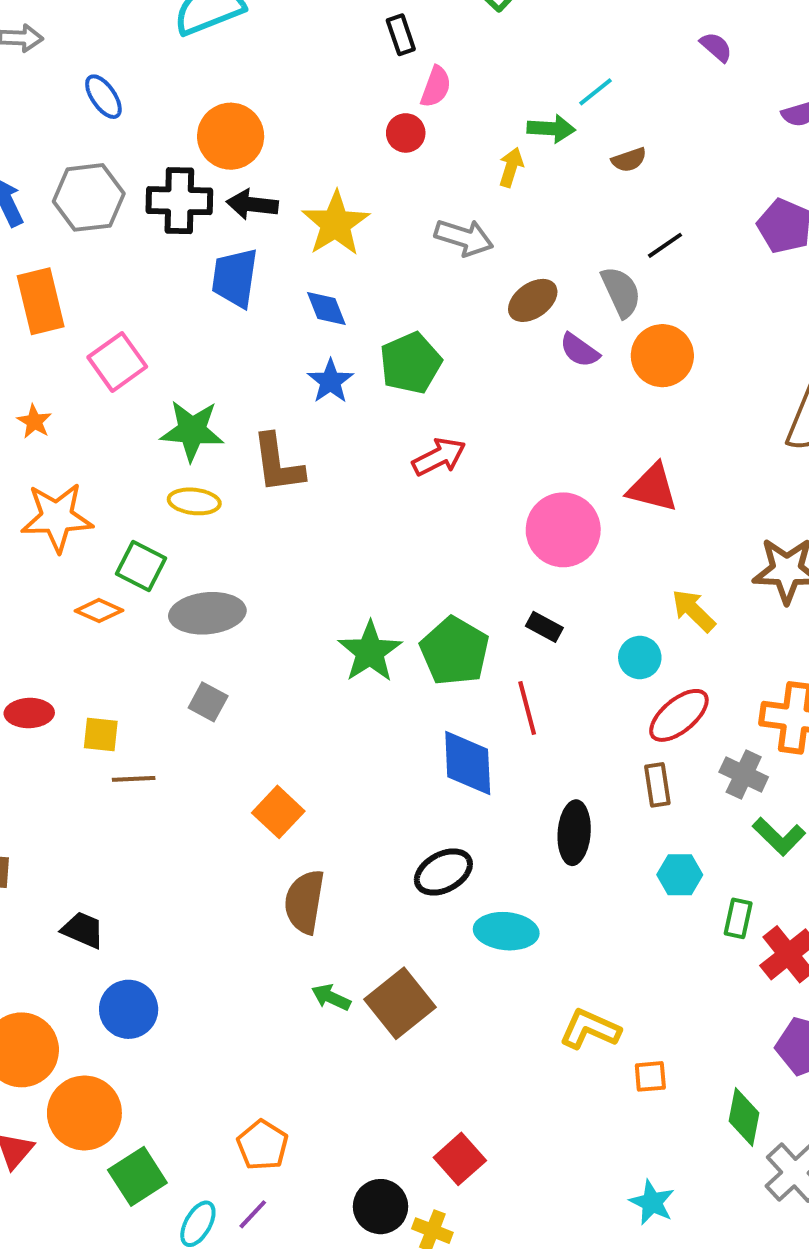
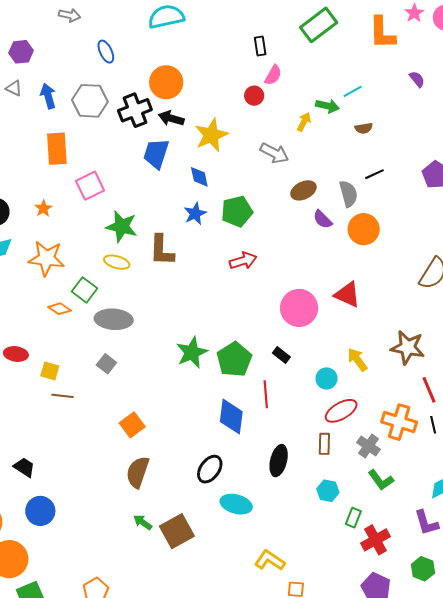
black cross: (179, 201) -> (135, 110), turned -32
black ellipse: (443, 872) -> (210, 469), turned -36

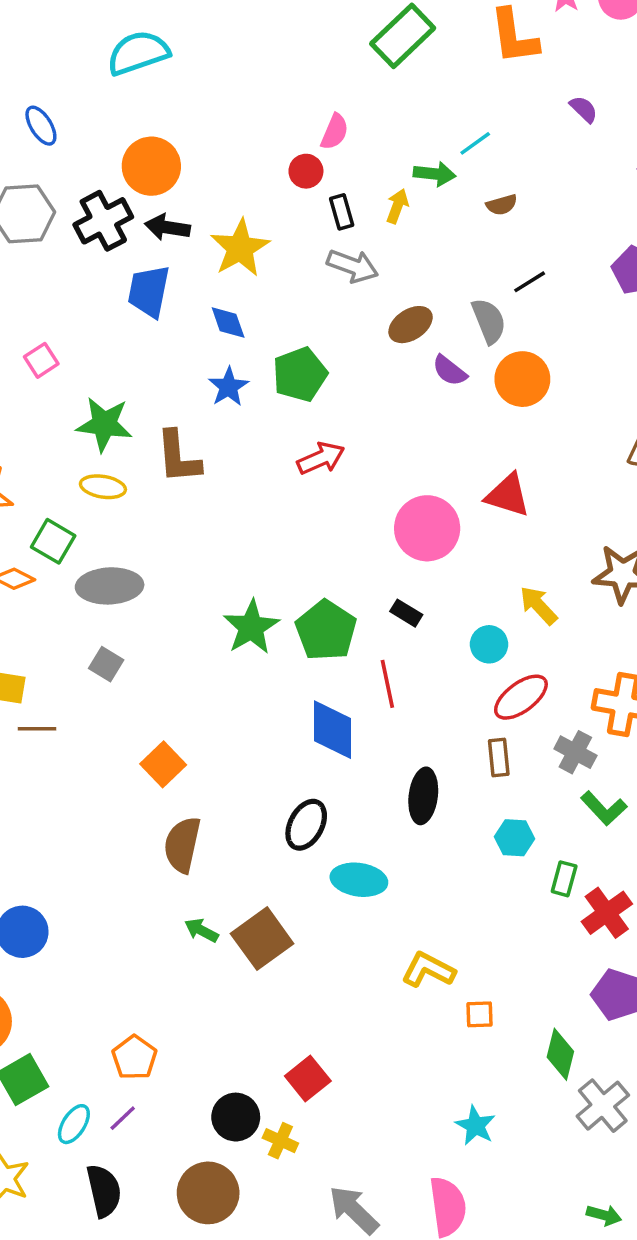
black rectangle: (260, 46) -> (342, 212), moved
pink square: (90, 186) -> (41, 360), size x0.7

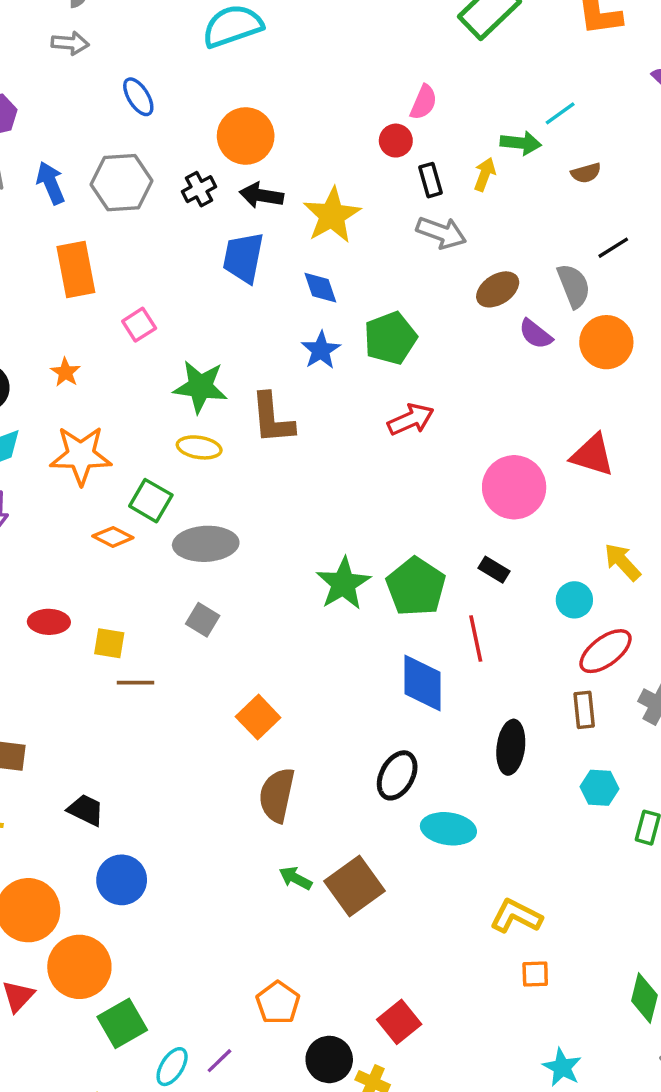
black cross: (103, 221) -> (199, 189), size x0.6
orange square: (480, 1014) -> (535, 974), moved
orange pentagon: (134, 1058) -> (278, 1003), moved

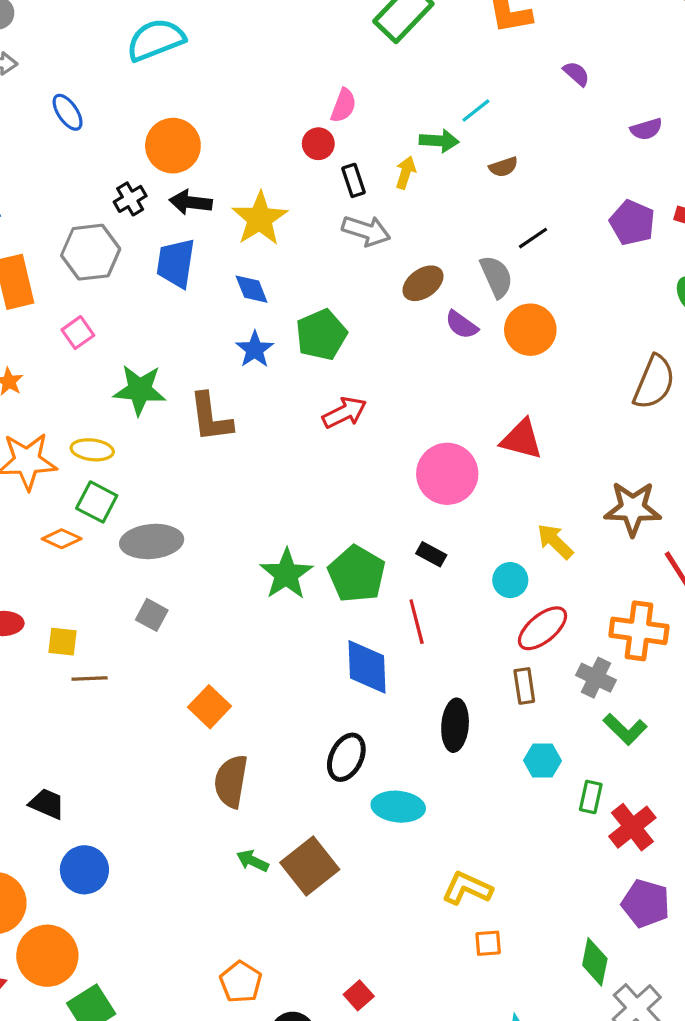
gray hexagon: (121, 183) -> (91, 252), moved
yellow ellipse: (199, 447) -> (92, 450), moved
red square: (399, 1022) -> (359, 995), size x0.7

